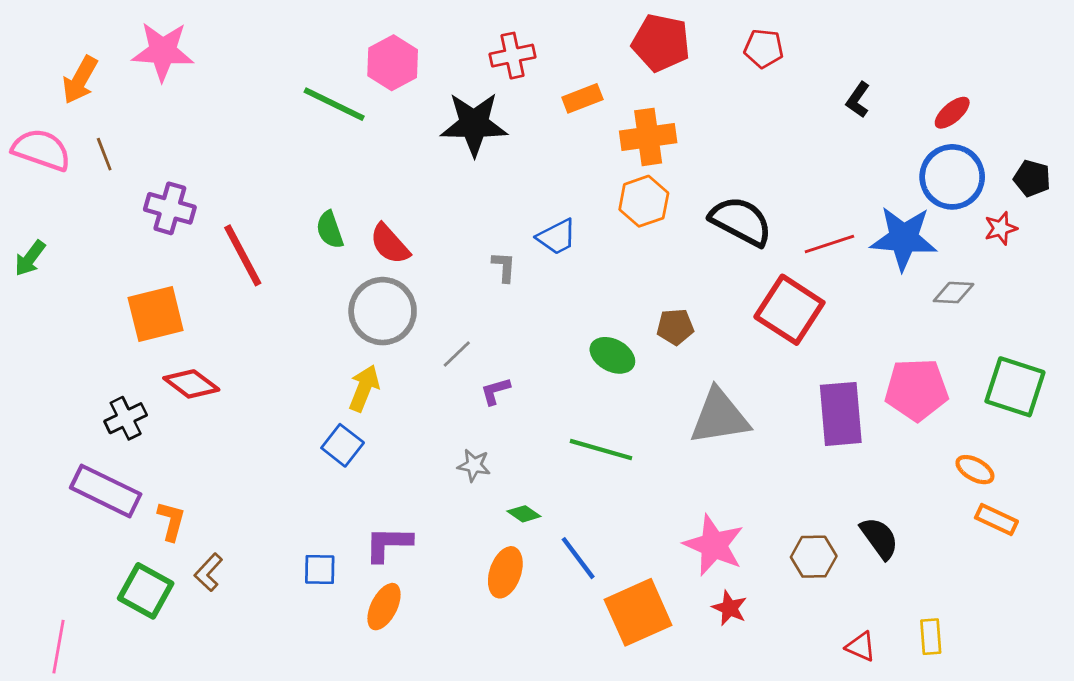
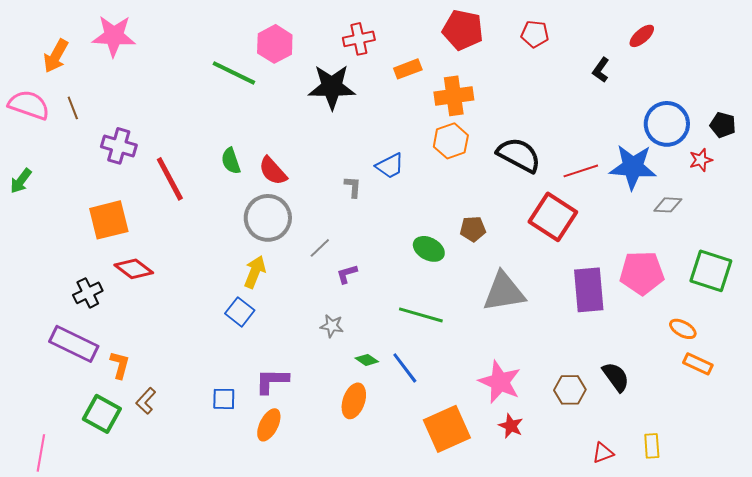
red ellipse: (952, 113) -> (642, 36), moved
blue line: (578, 558) -> (405, 368), moved
red triangle: (861, 647) -> (603, 453), turned -45

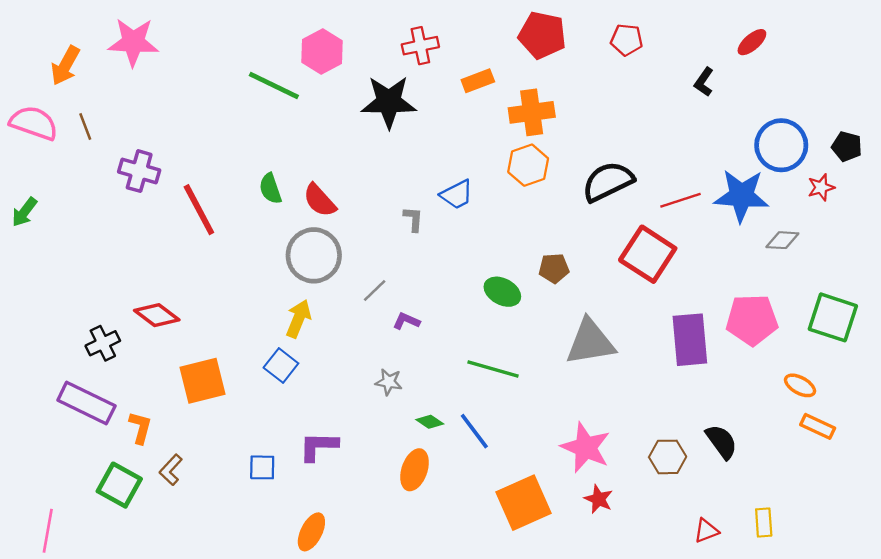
black semicircle: (519, 155) -> (608, 182), turned -54
orange square: (109, 220) -> (202, 381), moved
purple L-shape: (347, 274) -> (406, 321), turned 40
orange ellipse: (269, 425) -> (311, 532), moved

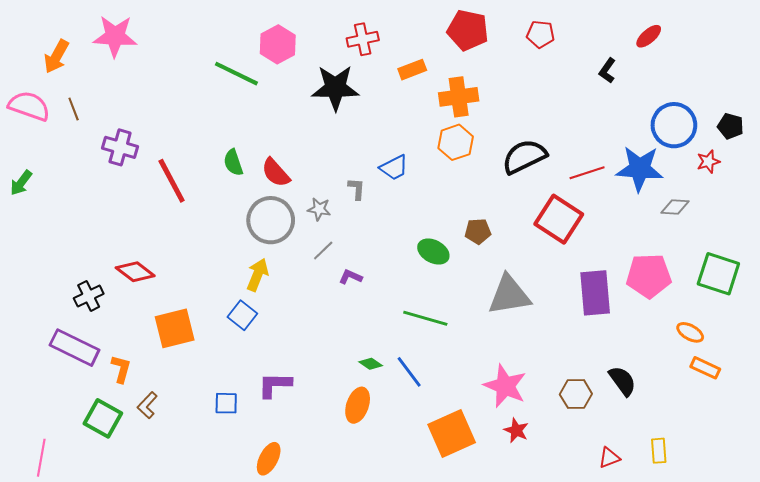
gray star: (389, 382) -> (319, 209), moved

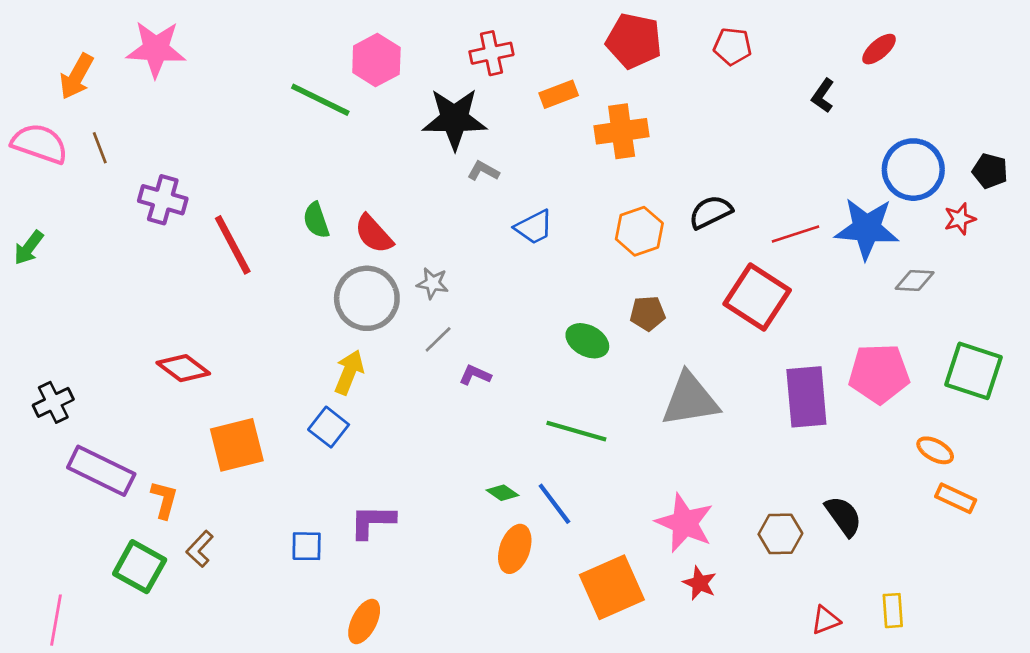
orange hexagon: (456, 142) -> (639, 231), moved
black semicircle: (524, 157) -> (711, 212), size x0.7
gray L-shape: (357, 189) -> (483, 171), moved, turned -65
black cross: (89, 296) -> (53, 402), moved
orange ellipse: (358, 405) -> (515, 549), moved

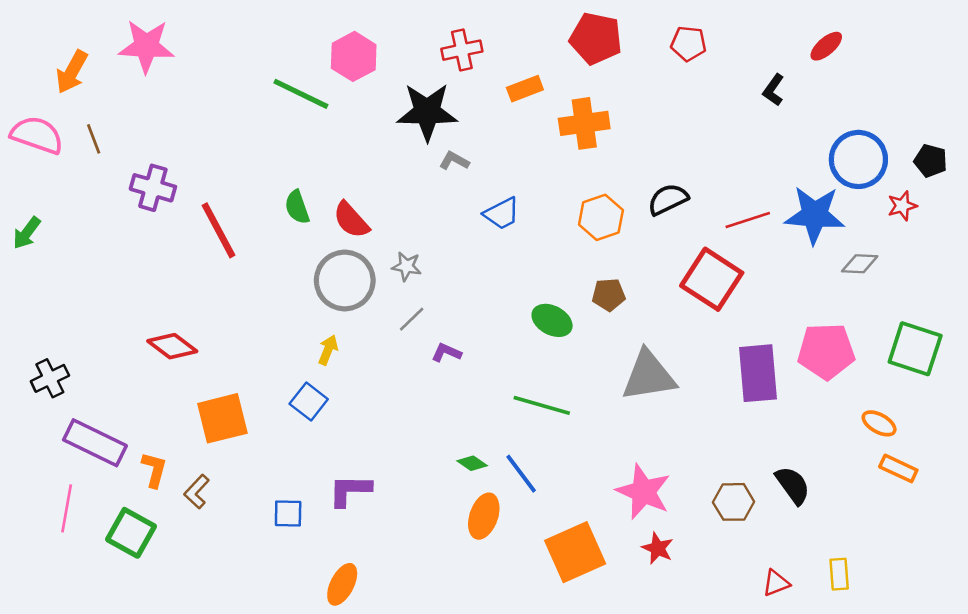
yellow arrow: (349, 372) -> (328, 350), size x0.7
brown L-shape: (200, 549) -> (197, 492), moved
pink line: (56, 620) -> (67, 508), moved

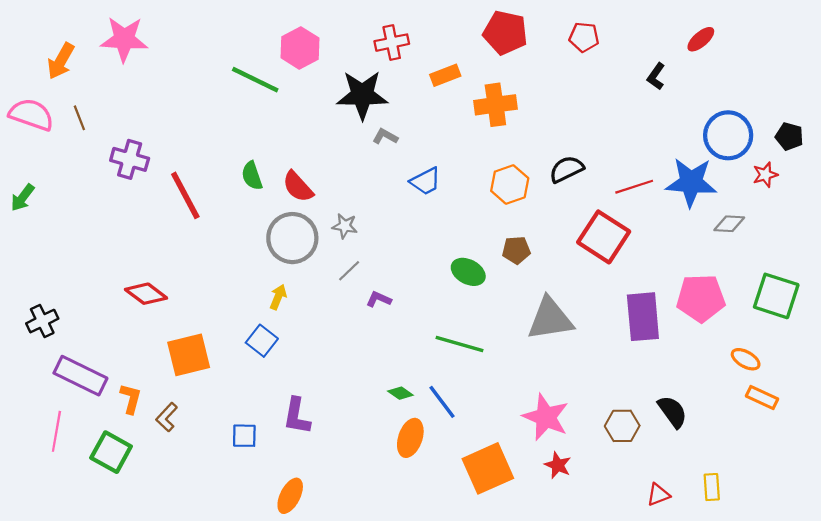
purple L-shape: (350, 490) -> (297, 416), turned -81

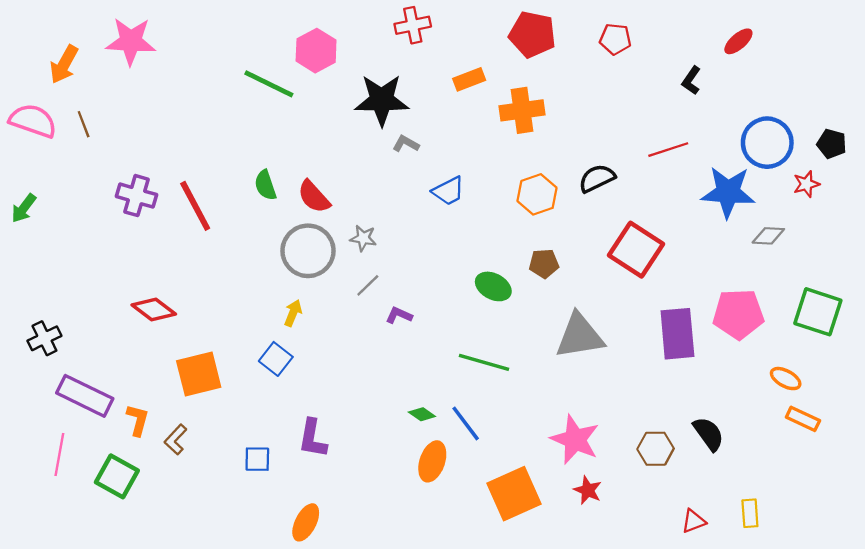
red cross: (392, 43) -> (413, 25), moved
purple cross: (130, 159) -> (137, 196), moved
red line: (634, 187) -> (668, 150), moved

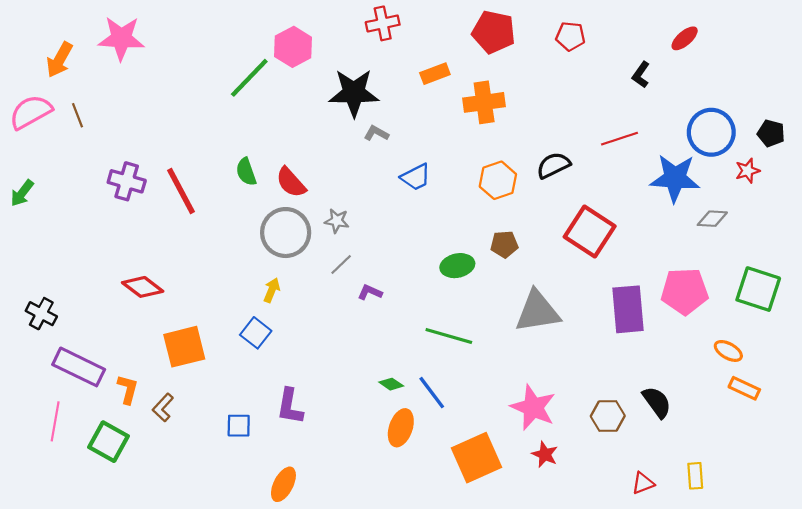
green line: (269, 84) -> (249, 78), turned -72
pink semicircle: (33, 121) -> (31, 112), turned -48
green ellipse: (493, 286) -> (457, 266), turned -40
black cross: (44, 338) -> (41, 314), turned -36

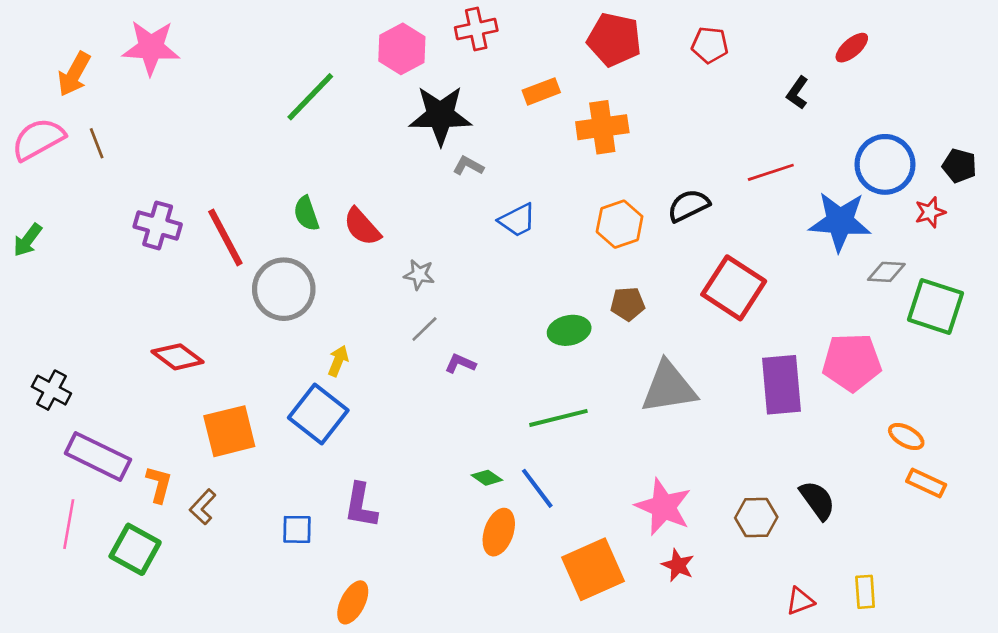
pink hexagon: (293, 47) -> (402, 49), moved
gray circle: (286, 233) -> (284, 289), moved
green square: (758, 289) -> (935, 306), moved
blue square: (256, 333) -> (318, 414), size x1.5
green line: (449, 336) -> (558, 418), turned -30

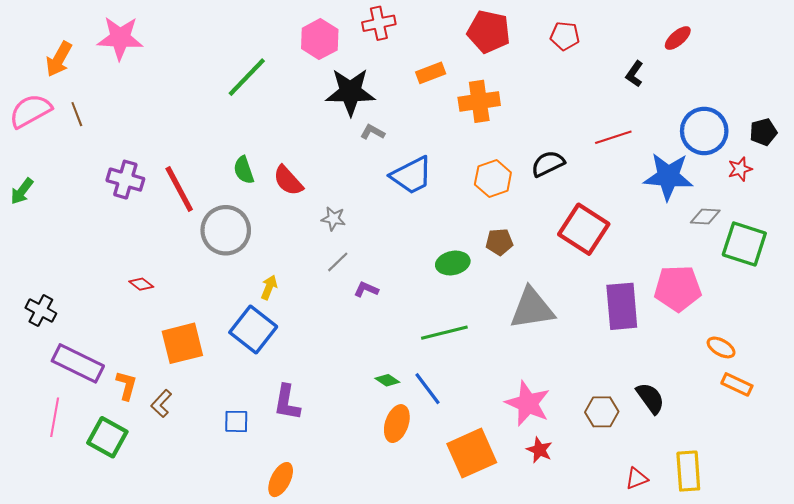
black pentagon: (959, 166) -> (763, 132), turned -30
blue trapezoid: (517, 220) -> (412, 175), size x1.4
red diamond: (178, 357) -> (141, 284), size x0.6
yellow rectangle: (865, 592) -> (688, 471), size x1.5

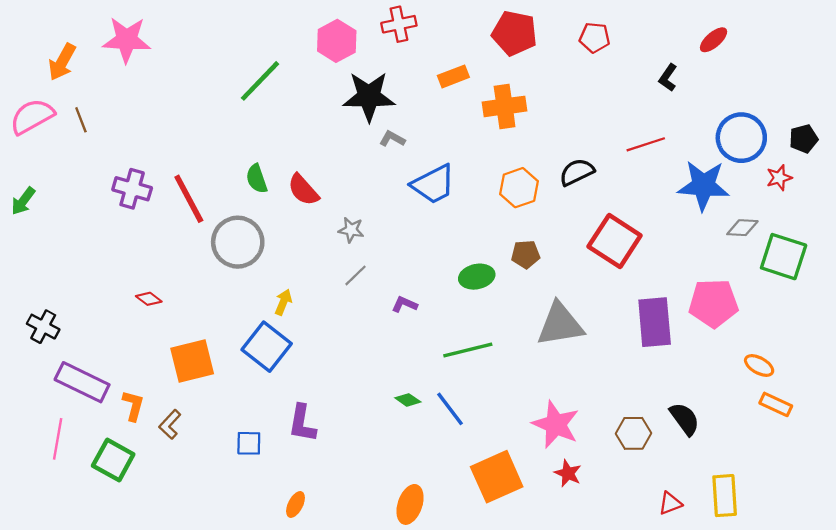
purple L-shape: (366, 289) -> (404, 304), moved
orange ellipse: (397, 424) -> (410, 504), moved
orange ellipse: (281, 480) -> (296, 504), size x0.7

